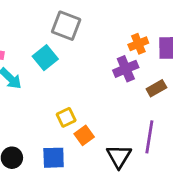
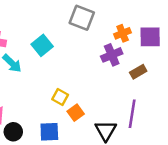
gray square: (66, 26) -> (82, 18), moved
yellow square: (66, 117) -> (60, 97), turned -35

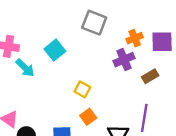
yellow square: (60, 97) -> (82, 89), moved

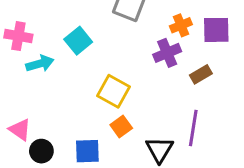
cyan arrow: (25, 68) -> (40, 64), turned -60
yellow square: (82, 89) -> (113, 91), size x1.5

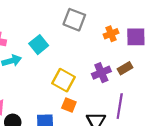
purple cross: (167, 53) -> (101, 73), moved
orange square: (121, 127) -> (69, 105), turned -32

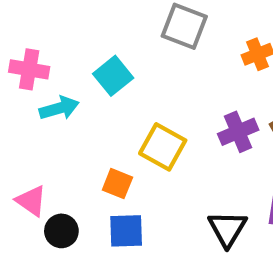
orange square: (69, 105) -> (117, 184), moved

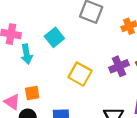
cyan arrow: (59, 108) -> (27, 54), turned 96
orange square: (117, 184) -> (32, 93), moved, turned -32

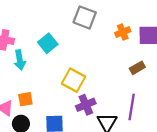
purple cross: (119, 66) -> (86, 105), moved

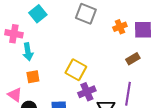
cyan square: (48, 43) -> (38, 14), moved
orange square: (25, 99) -> (33, 77), moved

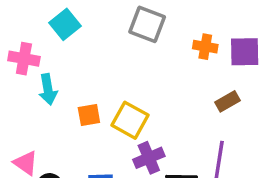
orange cross: (120, 27) -> (205, 47), turned 32
orange square: (33, 77) -> (89, 115), moved

